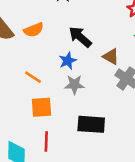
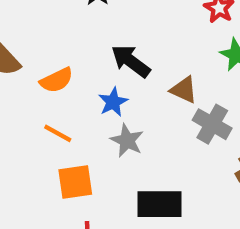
orange semicircle: (34, 30) -> (57, 80), moved
gray star: (74, 85) -> (127, 141), turned 30

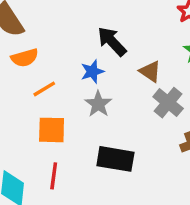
orange semicircle: (57, 80) -> (25, 58), moved
orange line: (58, 133) -> (44, 89), turned -70

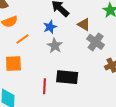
orange square: (52, 130) -> (13, 64), moved
red line: (54, 176) -> (45, 86), moved

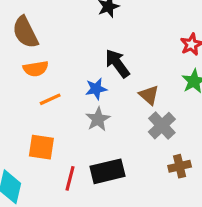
orange square: (13, 64) -> (41, 147), moved
black rectangle: (67, 77) -> (108, 171), turned -30

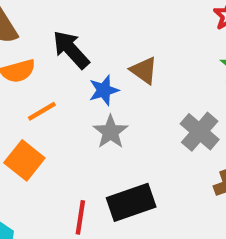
black arrow: (117, 63) -> (71, 50), moved
brown triangle: (149, 95) -> (144, 70), moved
orange square: (41, 147) -> (24, 160), moved, turned 36

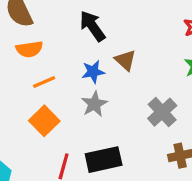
black arrow: (71, 50) -> (92, 26), moved
orange square: (24, 160) -> (44, 121), moved

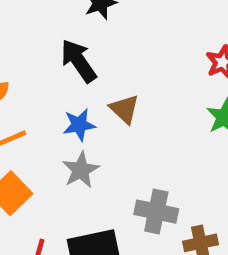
gray cross: (162, 112) -> (156, 212), moved, turned -36

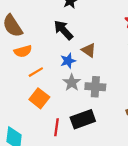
gray cross: (156, 212) -> (95, 87), moved

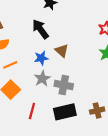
black rectangle: (83, 119) -> (65, 112), moved
red line: (56, 127) -> (32, 111), moved

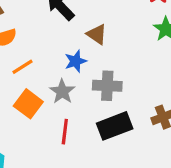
blue star: (41, 58) -> (76, 61), moved
gray star: (42, 79) -> (62, 91), moved

